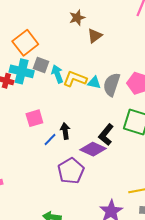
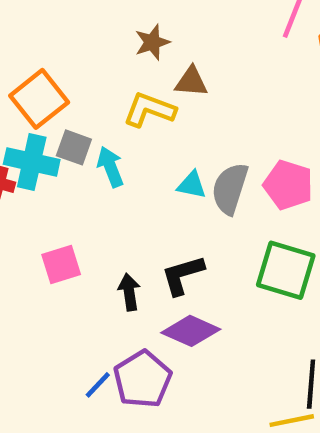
brown triangle: (95, 36) -> (191, 82), turned 42
yellow L-shape: (75, 79) -> (149, 110), moved
black L-shape: (106, 135) -> (183, 275), moved, turned 35
blue line: (50, 139) -> (98, 385), moved

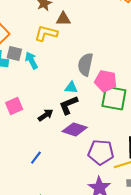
cyan triangle: (192, 185) -> (71, 88), moved
pink pentagon: (288, 185) -> (106, 81), moved
black arrow: (129, 292) -> (46, 115), turned 70
purple pentagon: (143, 379) -> (101, 152), moved, turned -30

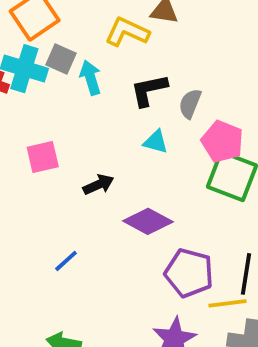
gray semicircle: (85, 64) -> (190, 104), size x0.7
black L-shape: (68, 105) -> (149, 90), moved

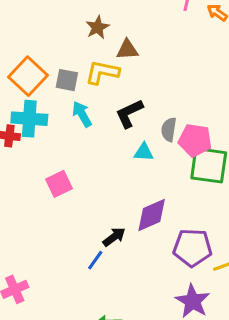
gray square: (61, 59) -> (67, 80), moved
gray semicircle: (190, 104) -> (169, 130), moved
black arrow: (98, 185) -> (114, 237), moved
purple diamond: (148, 221) -> (152, 215), turned -39

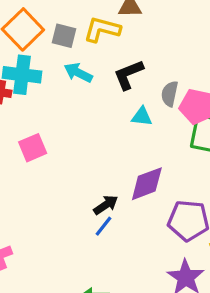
cyan arrow: (82, 114) -> (78, 73), turned -36
pink square: (59, 184) -> (33, 148), moved
blue line: (95, 260) -> (104, 226), moved

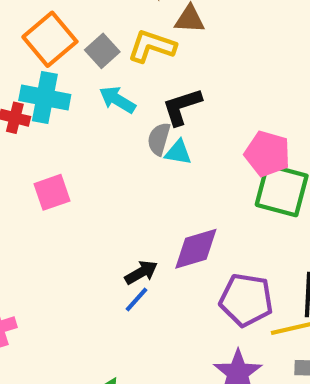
gray square: (64, 36) -> (102, 51), turned 30
gray semicircle: (170, 94) -> (159, 139), moved
cyan triangle: (142, 117) -> (178, 152), moved

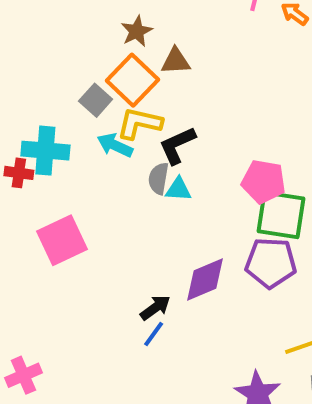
orange square: (50, 39) -> (133, 80), moved
yellow L-shape: (152, 46) -> (139, 123), moved
pink square: (52, 192) -> (62, 240), size x1.4
purple pentagon: (246, 300) -> (271, 263), moved

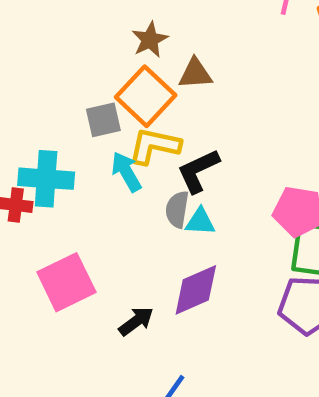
gray square: (96, 100) -> (103, 120), turned 36
cyan arrow: (115, 145) -> (126, 172), turned 36
purple diamond: (205, 279) -> (196, 290), moved
black arrow: (155, 308) -> (136, 321), moved

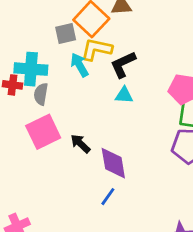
gray semicircle: (177, 209) -> (41, 94), moved
purple diamond: (196, 290) -> (113, 163), moved, turned -76
black arrow: (136, 321) -> (80, 144), moved, turned -100

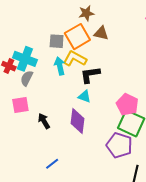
pink square: (43, 132) -> (20, 105), size x0.7
purple diamond: (113, 163) -> (78, 121), moved

